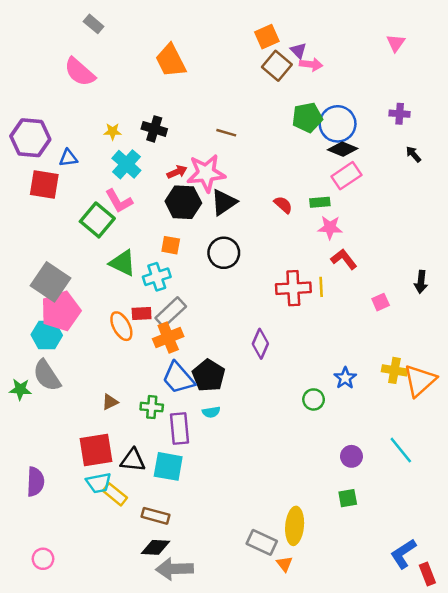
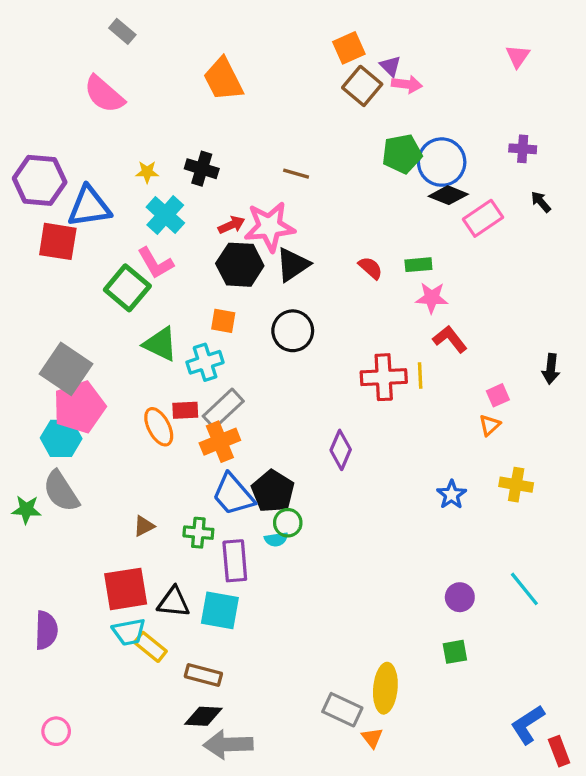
blue triangle: (68, 158) -> (89, 207), size x1.8
pink rectangle: (346, 176) -> (483, 218), moved
orange triangle: (420, 381) -> (490, 425), moved, size x0.5
green circle: (314, 399) -> (288, 523), moved

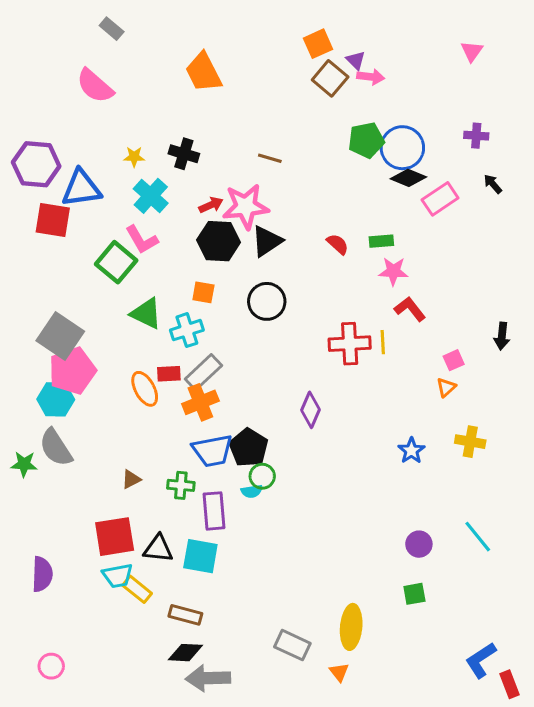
blue trapezoid: (233, 495) -> (212, 451), turned -60
gray rectangle: (342, 710) -> (292, 645), moved

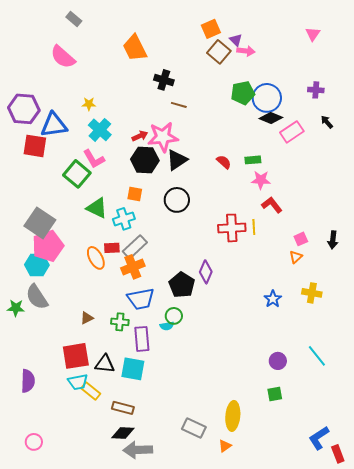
black cross: (184, 154) -> (164, 80), moved
black arrow: (502, 336) -> (333, 240), moved
black pentagon: (249, 448) -> (182, 285), moved
orange triangle: (339, 672) -> (225, 446), turned 32

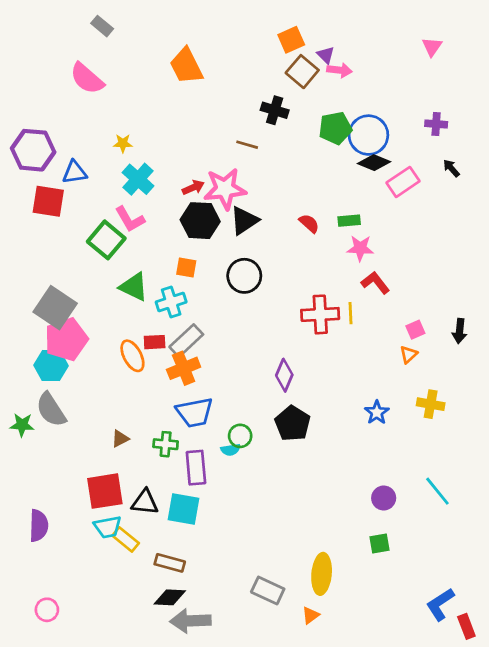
black cross: (164, 80) -> (275, 110), moved
blue triangle: (54, 125) -> (75, 172), size x0.7
black pentagon: (182, 285) -> (293, 423), moved

